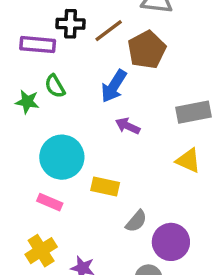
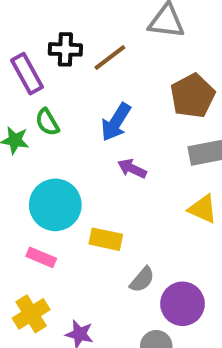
purple rectangle: (38, 45) -> (27, 74), turned 56
brown pentagon: (147, 50) -> (193, 96), moved

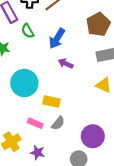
green semicircle: (47, 122) -> (28, 31), moved
pink rectangle: (41, 257) -> (35, 123), moved
gray semicircle: (142, 280) -> (58, 123), moved

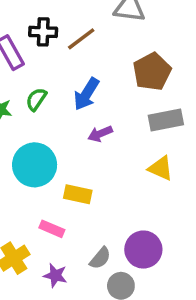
green semicircle: (28, 31) -> (36, 99), moved, turned 64
purple arrow: (66, 63) -> (100, 134), turned -48
gray semicircle: (58, 123) -> (100, 258), moved

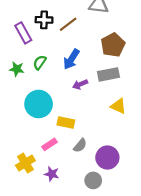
gray rectangle: (166, 120) -> (108, 74), moved
pink rectangle: (52, 229) -> (49, 144), turned -56
gray semicircle: (100, 258) -> (80, 145), moved

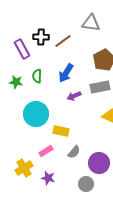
green semicircle: (40, 62) -> (37, 76), turned -32

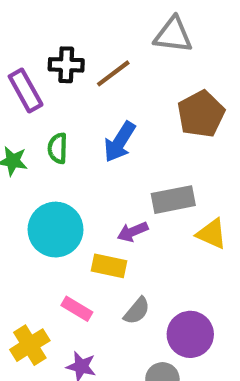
gray rectangle: (100, 87) -> (173, 200), moved
purple arrow: (74, 96) -> (133, 232), moved
pink rectangle: (46, 151) -> (77, 309), turned 64

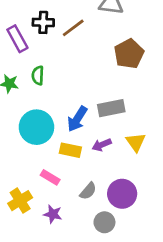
blue arrow: (120, 142) -> (77, 119), moved
purple arrow: (133, 232) -> (102, 145), moved
yellow triangle: (212, 234) -> (136, 142), moved, turned 30
gray semicircle: (137, 311) -> (88, 191), moved

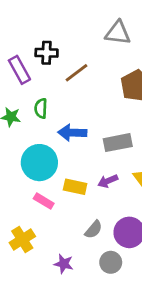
brown line: (73, 28) -> (76, 73), moved
blue arrow: (77, 119) -> (72, 133), moved, turned 60
pink rectangle: (50, 177) -> (44, 201), moved
purple star: (53, 214) -> (64, 264), moved

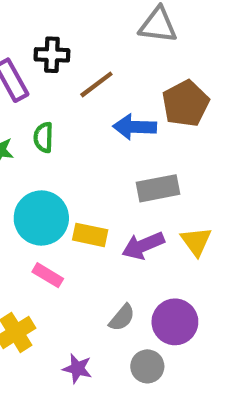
blue arrow: (72, 133) -> (135, 127), moved
purple arrow: (108, 181) -> (143, 246), size x1.4
yellow rectangle: (75, 187) -> (90, 235), moved

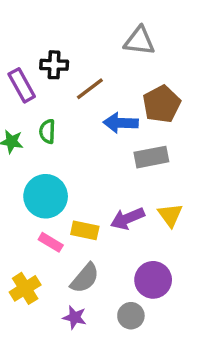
gray rectangle: (158, 188) -> (151, 157), moved
yellow rectangle: (90, 235) -> (85, 230), moved
gray semicircle: (122, 318) -> (85, 278), moved, size x1.4

